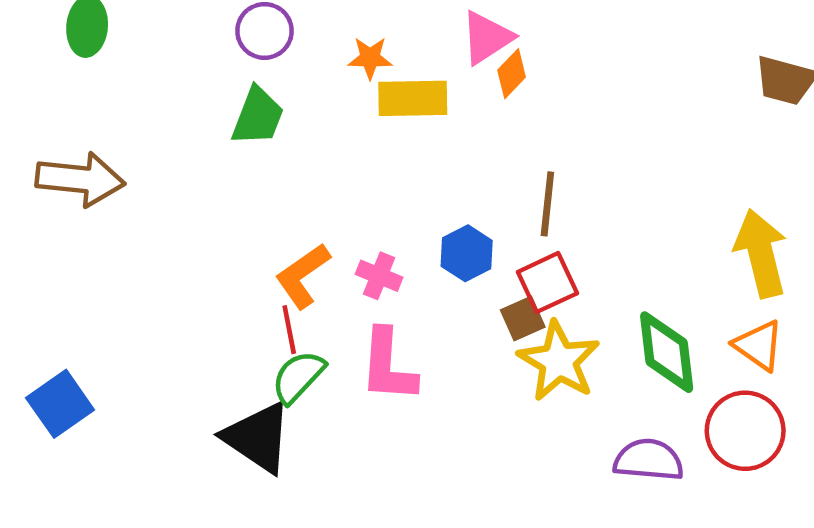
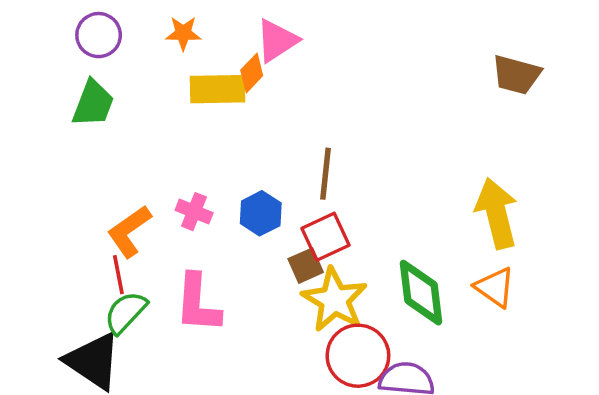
orange star: (370, 58) -> (183, 33), moved
orange diamond: (512, 74) -> (252, 73), moved
pink cross: (379, 276) -> (194, 212), moved
red circle: (745, 431) -> (358, 356), moved

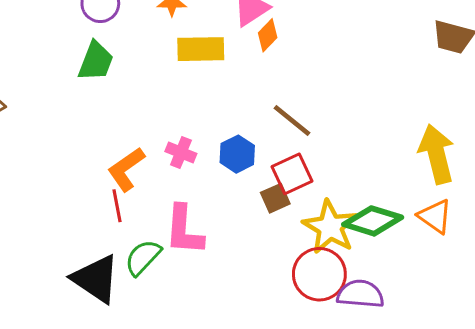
orange diamond: (252, 73) -> (268, 35), moved
brown line: (326, 174) -> (292, 121), turned -57
green diamond: (421, 293) -> (373, 221), turned -66
yellow star: (335, 300) -> (330, 227), moved
green semicircle: (126, 312) -> (143, 257), moved

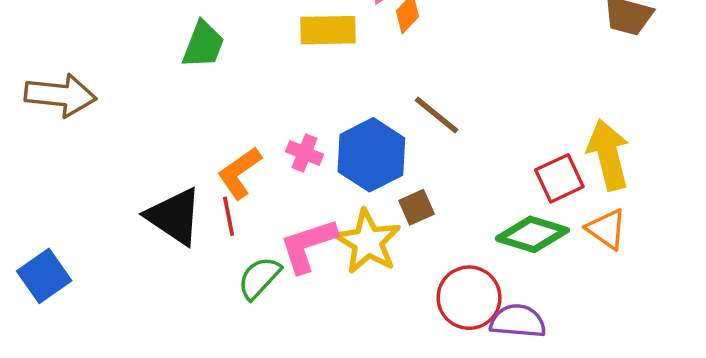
blue hexagon: (237, 154) -> (371, 155), size x1.6
red square: (292, 174) -> (559, 178), moved
yellow star: (330, 227) -> (368, 242), moved
pink L-shape: (184, 230) -> (308, 245), turned 68
black triangle: (96, 279) -> (174, 216), moved

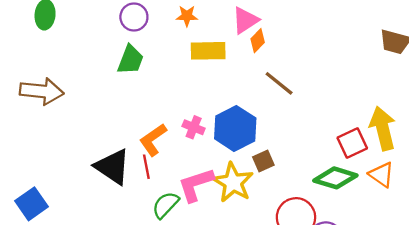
brown line: (436, 115) -> (279, 83), moved

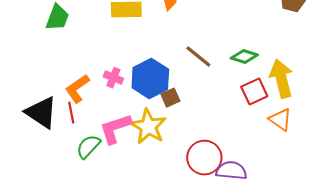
brown line: (279, 83) -> (198, 57), moved
brown square: (263, 161) -> (170, 98), moved
green diamond: (335, 178) -> (244, 57), moved, size x0.7

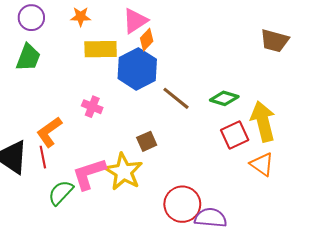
pink cross: (113, 78) -> (92, 107), moved
blue hexagon: (150, 79) -> (137, 69), moved

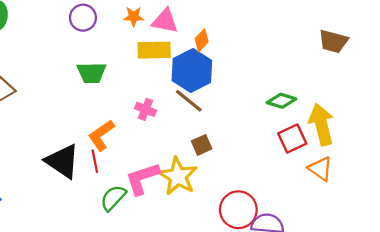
pink triangle: (135, 21) -> (165, 21), moved, turned 44
green trapezoid: (28, 57) -> (92, 73), moved, turned 68
brown line: (176, 98) -> (189, 101), moved

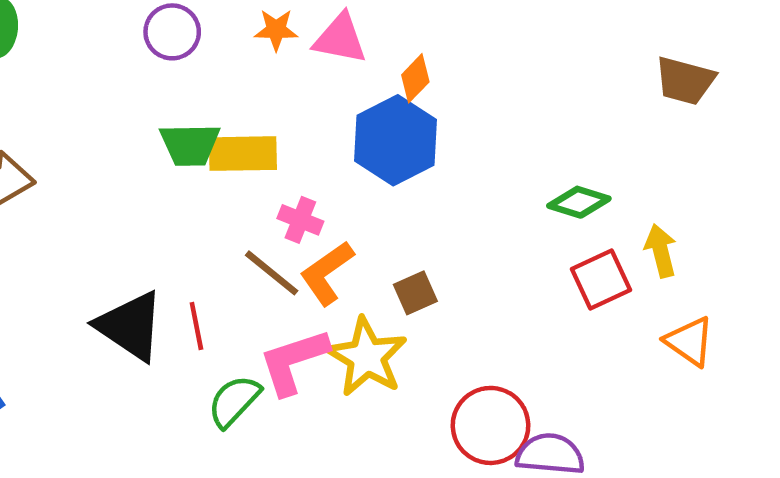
yellow rectangle: (154, 50) -> (243, 154), moved
brown line: (189, 101) -> (272, 273), moved
yellow arrow: (321, 124) -> (661, 251), size x0.6
orange L-shape: (101, 135) -> (327, 273), moved
orange triangle: (320, 169) -> (689, 341), moved

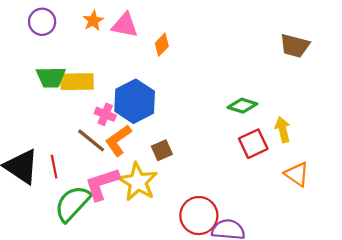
orange star: (276, 30) -> (93, 21), turned -30
blue hexagon: (395, 140) -> (135, 101), moved
green semicircle: (234, 401) -> (73, 204), size x1.4

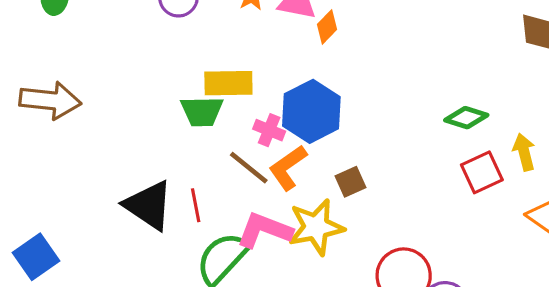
orange diamond: (162, 45) -> (327, 27), moved
green trapezoid: (51, 77) -> (202, 111), moved
yellow star: (138, 182) -> (316, 227), turned 30
pink L-shape: (102, 184) -> (264, 230), turned 39

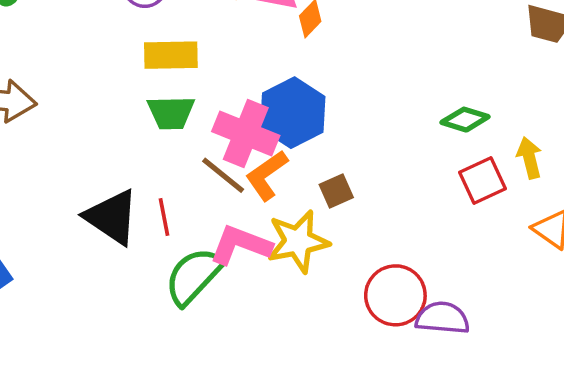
yellow rectangle: (228, 83) -> (171, 55), moved
pink cross: (269, 130) -> (246, 133), size x1.8

